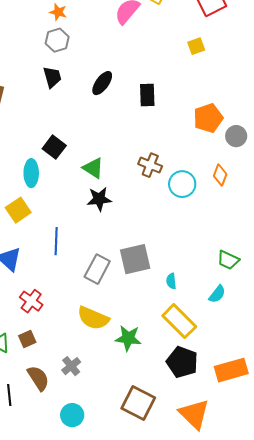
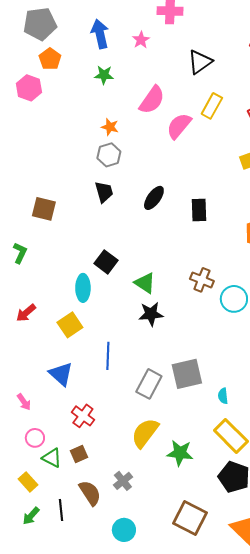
yellow semicircle: (93, 318) -> (145, 433), turned 104

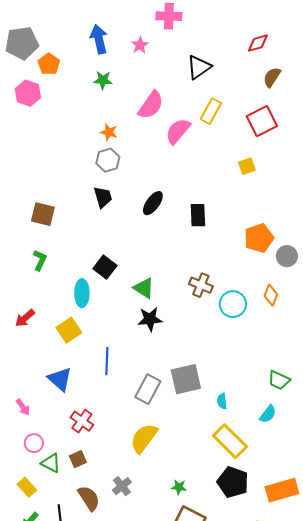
gray pentagon: (40, 24) -> (22, 43), moved
green L-shape: (20, 253) -> (40, 260), moved
green star: (180, 453) -> (179, 487), moved, size x0.6

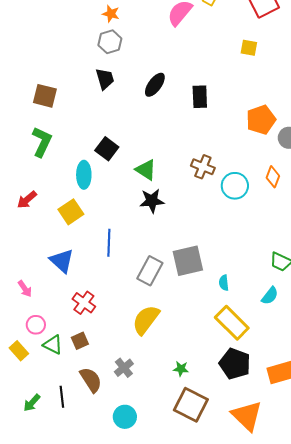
yellow square: (247, 166) -> (249, 48), turned 30
green L-shape: (40, 260) -> (42, 142), size x1.4
yellow rectangle: (27, 487) -> (19, 351), moved

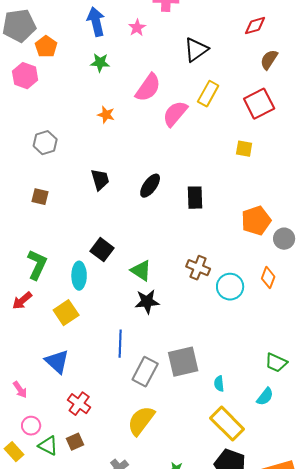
gray hexagon: (110, 42) -> (45, 143), moved
brown square: (45, 96) -> (40, 197), size x0.7
green L-shape: (42, 142) -> (37, 265), moved
blue line: (109, 243) -> (120, 344), moved

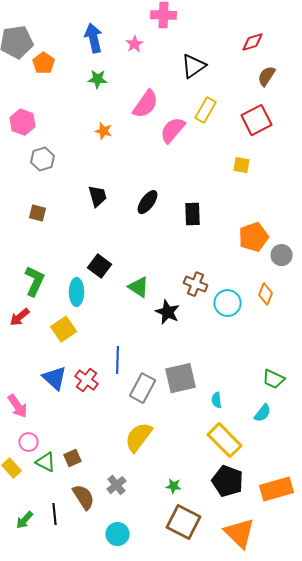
pink hexagon: (25, 76) -> (23, 122), moved
black star: (147, 302) -> (168, 312), moved, turned 30
pink arrow: (20, 390) -> (18, 406), size x1.4
red cross: (79, 404) -> (87, 380), moved

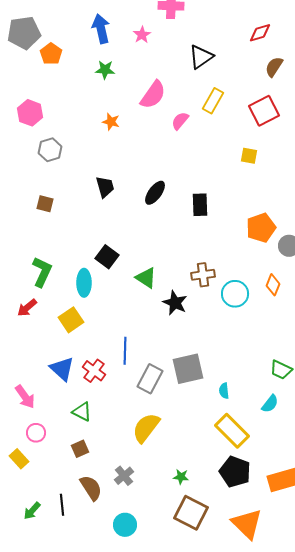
pink semicircle: (173, 130) -> (180, 121), size x0.7
brown cross: (196, 284) -> (203, 275), turned -30
green triangle: (46, 462) -> (82, 412), moved

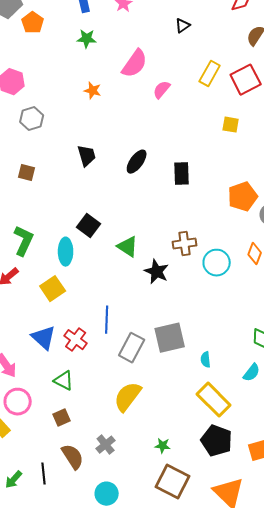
black triangle: (201, 57) -> (183, 26), size x0.6
yellow rectangle: (213, 101) -> (210, 74), moved
pink circle: (36, 433) -> (18, 402), size x1.4

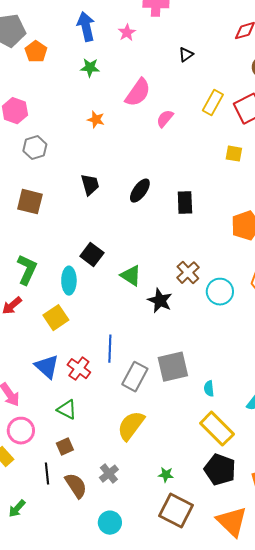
brown square: (27, 173) -> (30, 202), size x1.5
brown cross: (185, 244) -> (188, 273), turned -35
black line: (44, 474) -> (47, 474), moved

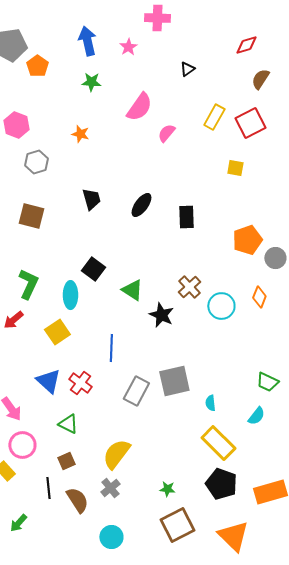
orange star: (96, 120) -> (80, 134), moved
blue line: (110, 349) -> (111, 348), moved
yellow semicircle: (131, 426) -> (116, 454), moved
brown square: (176, 511) -> (177, 525), turned 36

